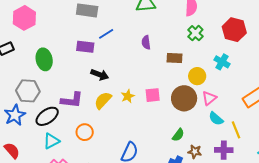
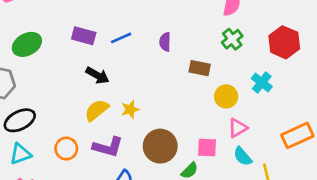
blue line: (106, 34) -> (121, 38), moved
green ellipse: (44, 59) -> (27, 44), turned 65
pink square: (153, 95) -> (207, 148), moved
brown circle: (184, 98) -> (160, 146), moved
purple L-shape: (72, 100) -> (108, 147), moved

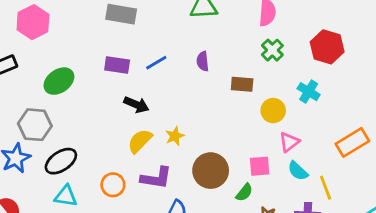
cyan triangle: (20, 154) -> (66, 196), turned 35

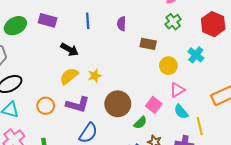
blue line: (156, 63) -> (88, 21), turned -70
purple rectangle: (117, 65) -> (48, 20), moved
pink square: (260, 166) -> (154, 105), turned 35

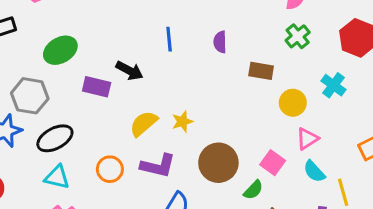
purple rectangle: (48, 20) -> (97, 87), moved
black arrow: (70, 49) -> (129, 71), moved

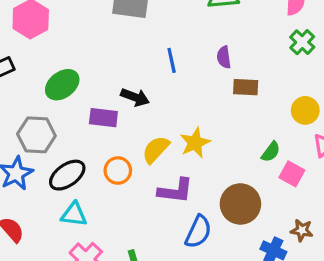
brown rectangle: (261, 71) -> (246, 87), moved
yellow star: (182, 122) -> (195, 143), size x1.4
brown circle: (218, 163) -> (240, 204), moved
orange circle: (110, 169) -> (118, 170), moved
green semicircle: (253, 190) -> (271, 152), moved

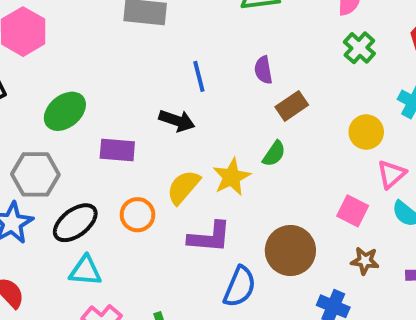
brown rectangle: (246, 87) -> (292, 106), turned -35
black arrow: (135, 97) -> (177, 121), moved
green semicircle: (271, 152) -> (274, 154), moved
brown star: (302, 230) -> (365, 261), moved

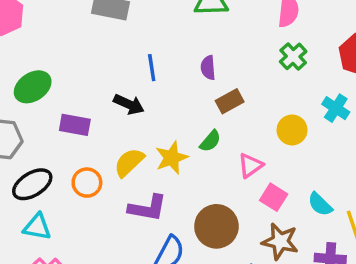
pink triangle: (391, 174) -> (250, 165), moved
brown star: (365, 261) -> (280, 241), size x1.5

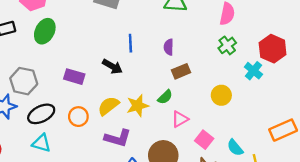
green ellipse: (33, 87) -> (45, 31), moved, turned -35
cyan cross: (336, 108) -> (253, 71), moved
pink triangle: (250, 165) -> (180, 119), moved

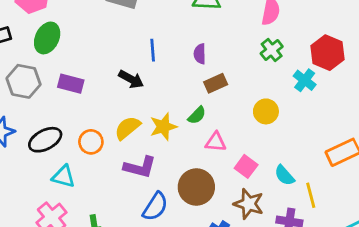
purple rectangle: (74, 77) -> (71, 84), moved
gray hexagon: (24, 81) -> (24, 81), moved
pink triangle: (180, 119) -> (216, 142), turned 36
cyan triangle: (41, 143) -> (63, 176), moved

